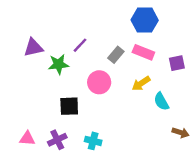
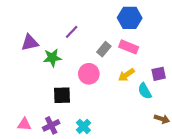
purple line: (80, 45) -> (72, 32), moved
purple square: (177, 63) -> (159, 74), moved
cyan cross: (93, 141) -> (83, 126), turned 32

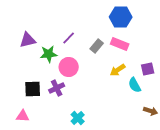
purple line: (72, 32) -> (69, 38), moved
pink circle: (89, 74) -> (69, 67), moved
black square: (62, 95) -> (33, 89), moved
purple cross: (51, 125) -> (57, 88), moved

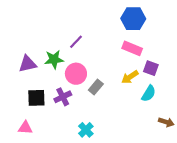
purple triangle: (28, 40) -> (28, 64), moved
gray rectangle: (97, 46) -> (96, 87), moved
purple square: (148, 69) -> (151, 68), moved, turned 32
cyan semicircle: (135, 85) -> (149, 94), turned -119

